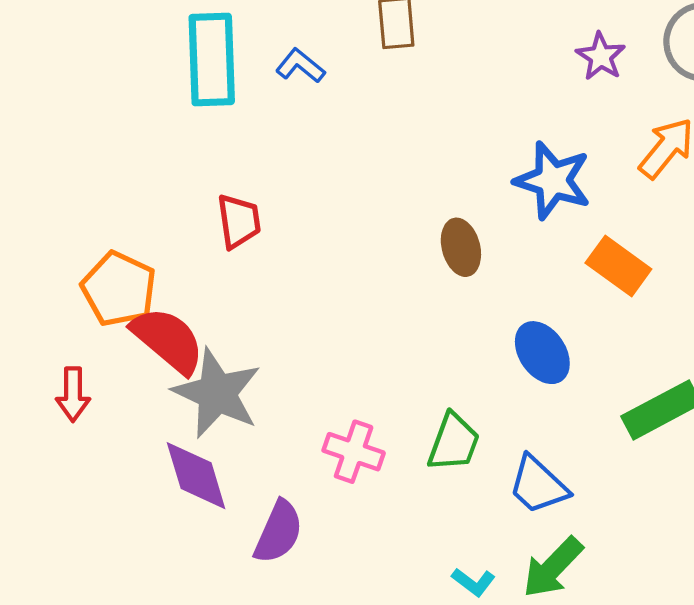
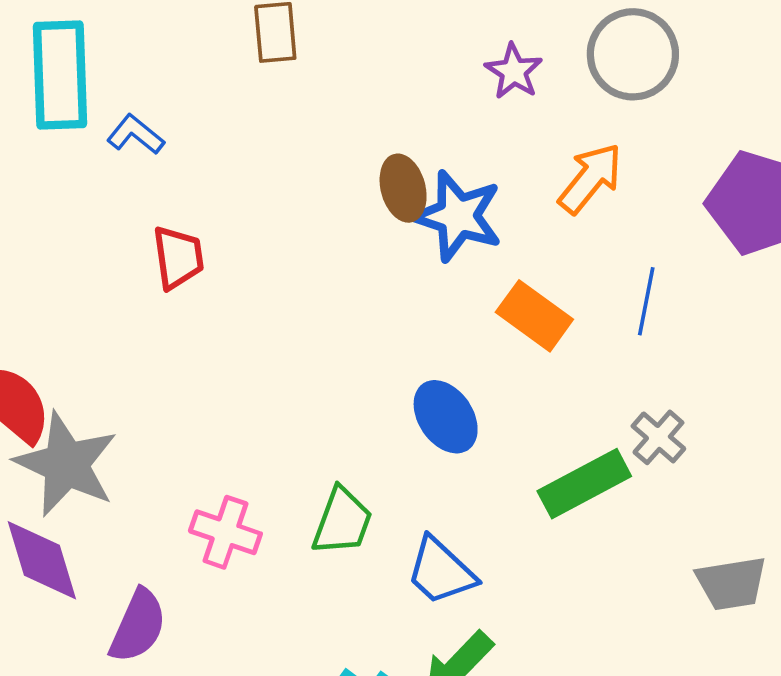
blue L-shape: (300, 66) -> (135, 135), moved
red trapezoid: (239, 221) -> (178, 257), moved
brown ellipse: (461, 247) -> (403, 188), moved

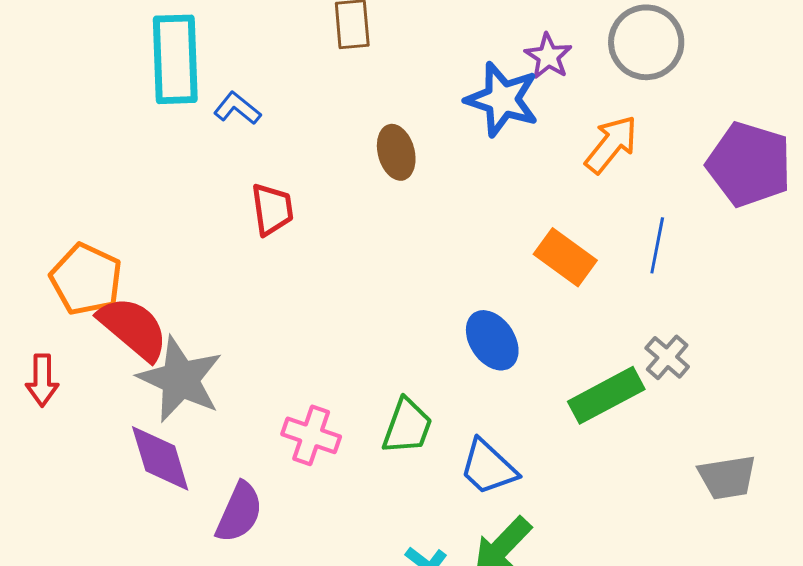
brown ellipse: (403, 188) -> (396, 152), moved
blue star: (458, 216) -> (502, 99), moved

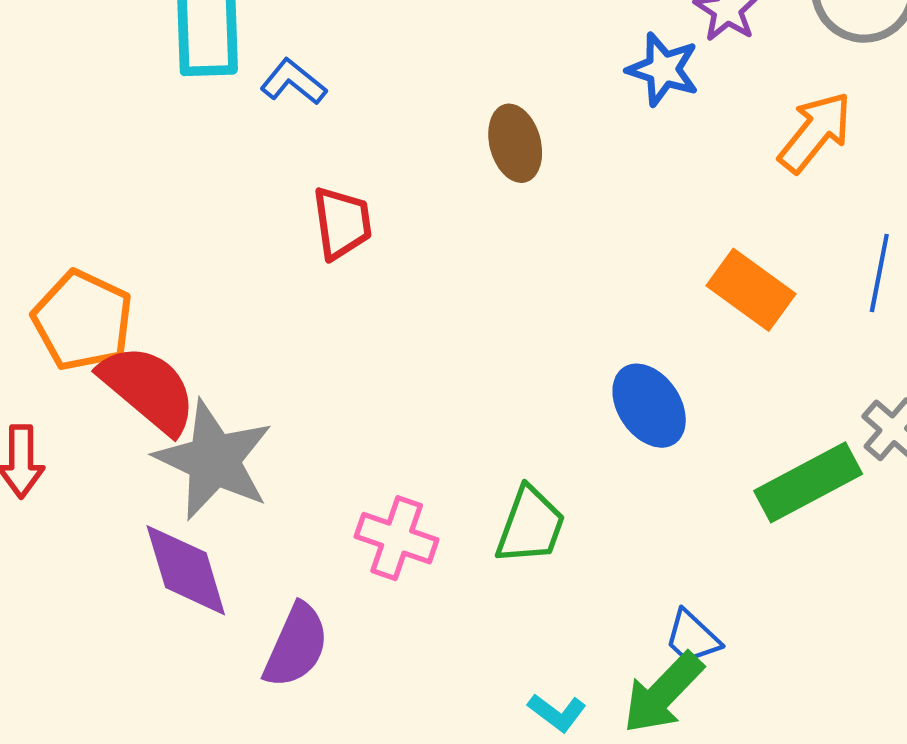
blue star: (502, 99) -> (663, 69), size x0.7
blue trapezoid: (488, 467) -> (692, 637), moved, size x0.7

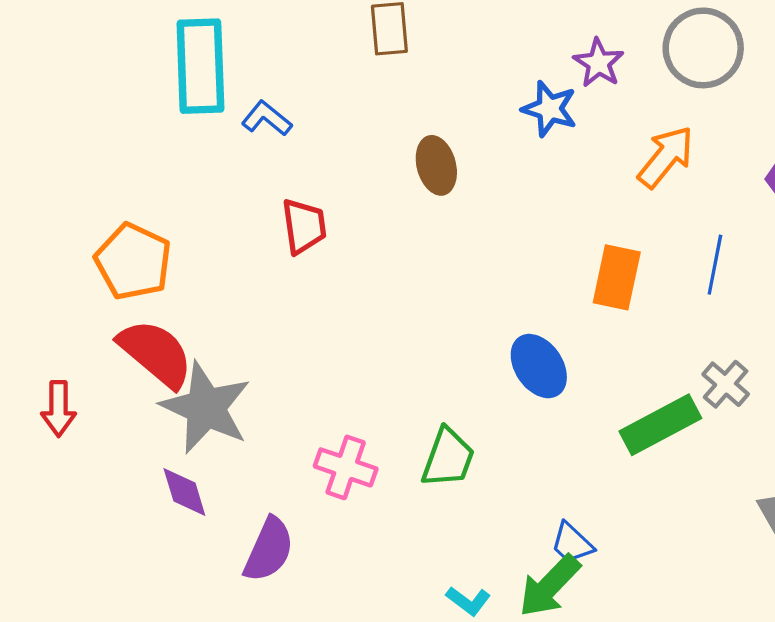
orange rectangle: (751, 290) -> (617, 277), turned 66
orange pentagon: (83, 320) -> (133, 261), moved
purple diamond: (186, 570) -> (184, 492), size x0.7

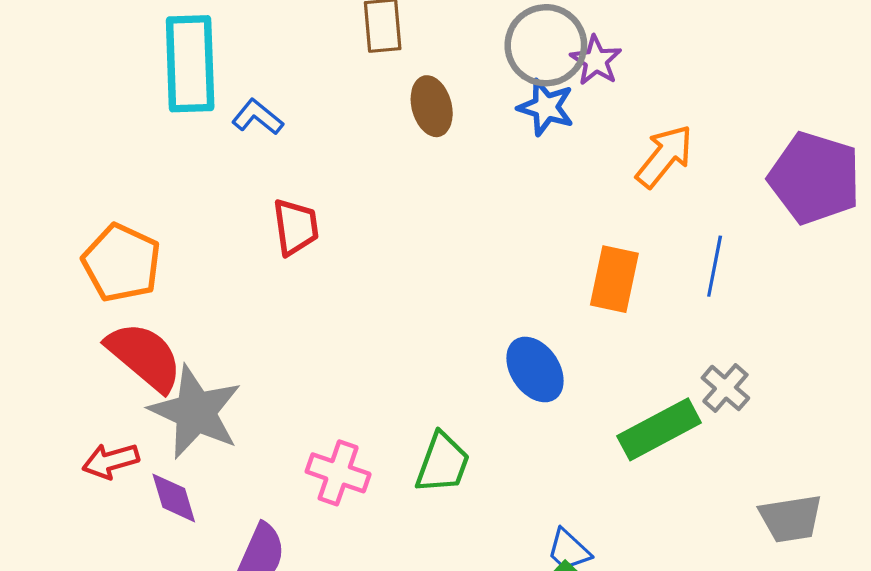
gray circle: (703, 48) -> (546, 45), moved
brown ellipse: (436, 165) -> (432, 106), moved
red arrow: (59, 409) -> (111, 461), moved, turned 74

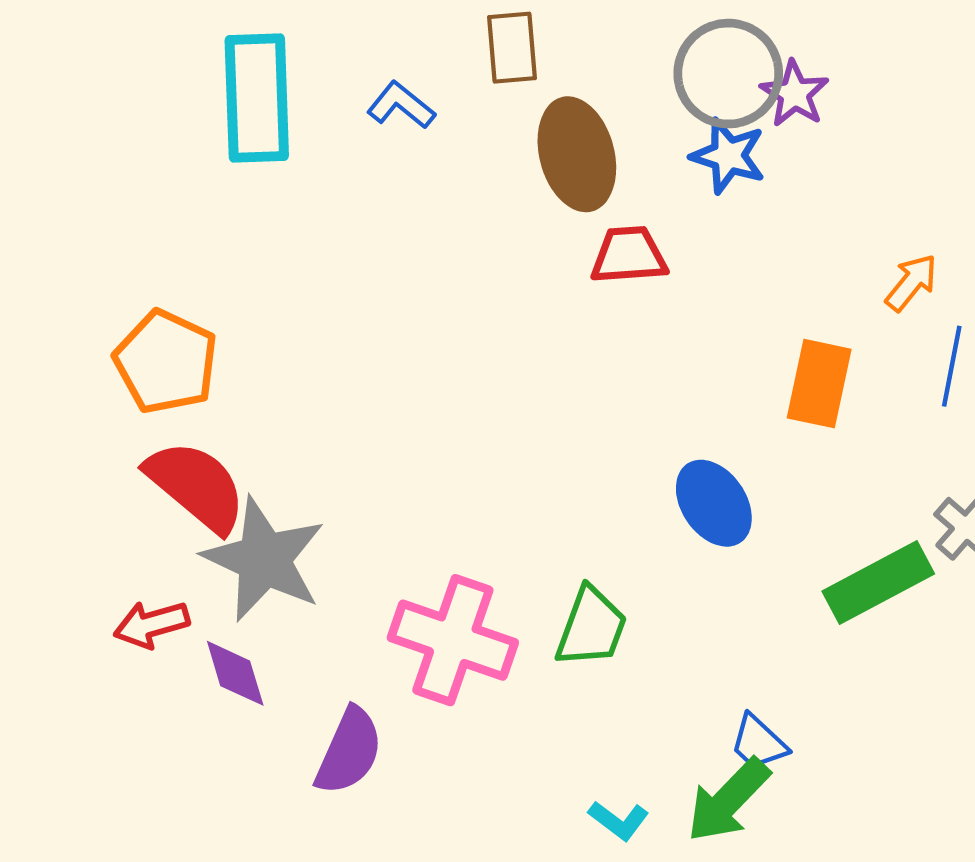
brown ellipse: (432, 106) -> (577, 154), size x1.4
blue L-shape: (258, 117) -> (401, 105), moved
orange arrow: (664, 156) -> (911, 283), moved, size x0.7
red trapezoid: (296, 227) -> (629, 255), moved, turned -86
pink cross: (338, 473) -> (453, 640), size x1.5

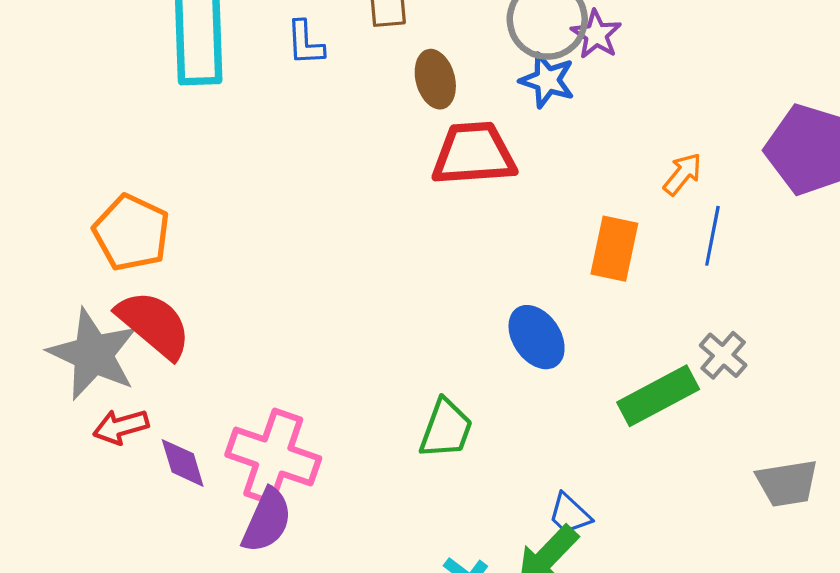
blue L-shape: (401, 105) -> (305, 43), turned -132
brown ellipse: (577, 154) -> (435, 79), size x0.7
red trapezoid: (629, 255) -> (474, 154), size x1.5
gray star: (264, 559) -> (93, 354), moved
pink cross: (453, 640) -> (273, 457), moved

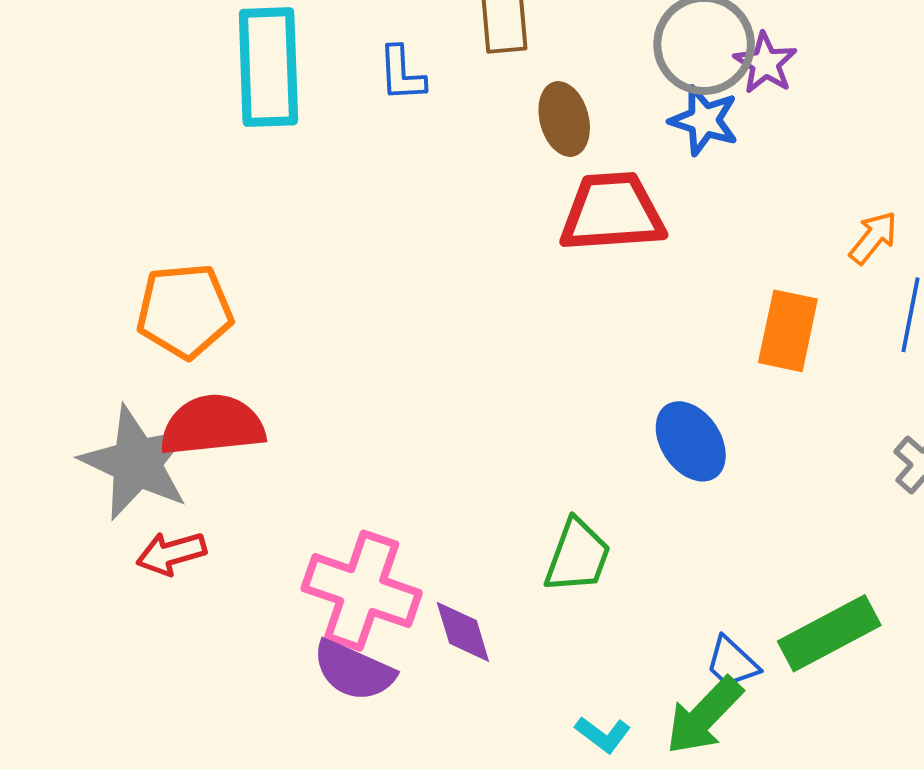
orange pentagon: (131, 233) -> (185, 311), turned -30
red semicircle: (154, 324) -> (213, 425), turned -46
green rectangle: (658, 396) -> (829, 633), moved
purple diamond: (183, 463) -> (463, 632), moved
purple semicircle: (267, 520) -> (354, 671), turned 90

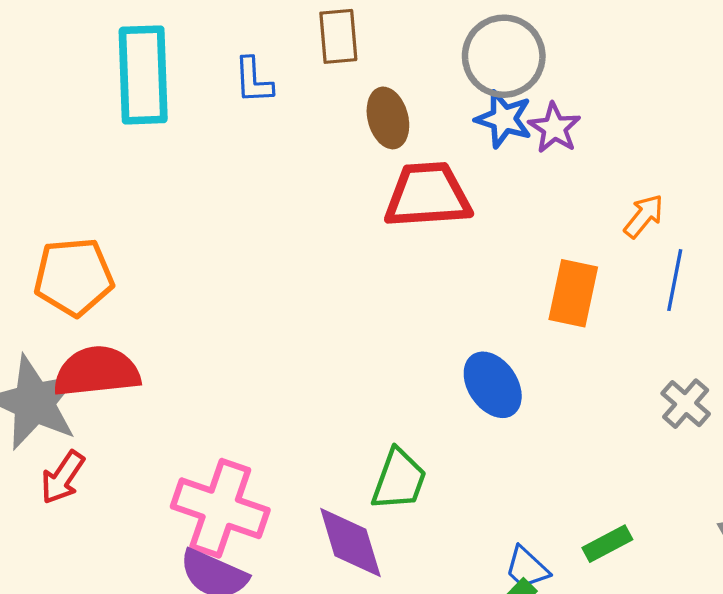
purple star: (765, 63) -> (554, 128), moved
red arrow: (171, 553) -> (63, 477), turned -40
purple diamond: (463, 632) -> (350, 543), moved, size x1.4
green rectangle: (829, 633) -> (607, 544), size x0.6

